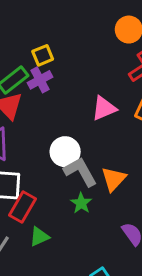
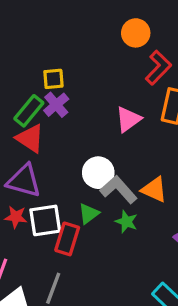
yellow square: (43, 55) -> (53, 79), turned 30
orange triangle: (114, 179) -> (154, 190), turned -36
green triangle: (39, 237) -> (89, 214), moved

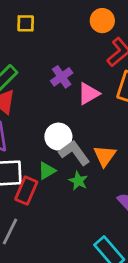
yellow square: (53, 79) -> (26, 23), moved
purple cross: (56, 105) -> (62, 77), moved
orange triangle: (154, 190) -> (105, 156), turned 35

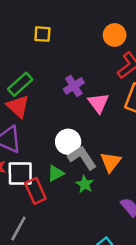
pink triangle: (89, 94) -> (98, 103), turned -40
red rectangle: (26, 191) -> (35, 191), turned -50

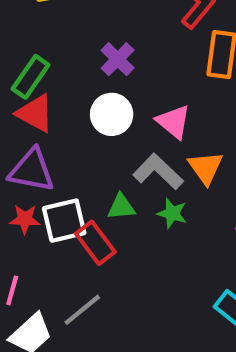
pink triangle: (98, 103) -> (174, 122), moved
white circle: (68, 142) -> (112, 114), moved
green triangle: (56, 173) -> (121, 207), turned 36
gray line: (18, 229) -> (82, 310), turned 35

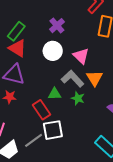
white square: (64, 221) -> (53, 130), moved

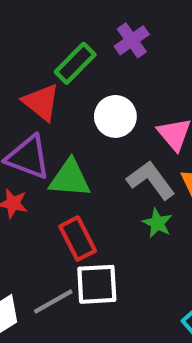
purple cross: (57, 26) -> (132, 40), moved
green rectangle: (16, 31) -> (75, 63), moved
green triangle: (55, 94) -> (70, 178), moved, size x1.5

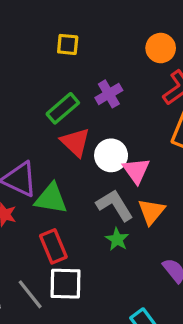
red triangle: (41, 102) -> (75, 142), moved
white circle: (115, 116) -> (111, 155), moved
gray line: (53, 301) -> (30, 294), turned 76

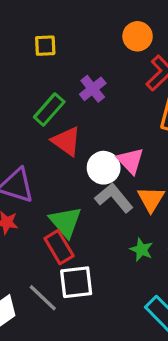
white circle: (111, 155) -> (104, 168), moved
green triangle: (51, 199) -> (66, 222), moved, turned 48
green star: (117, 239) -> (141, 250), moved

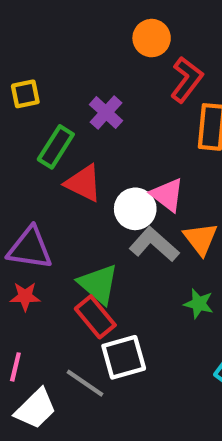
yellow square: (45, 46) -> (25, 94), moved

